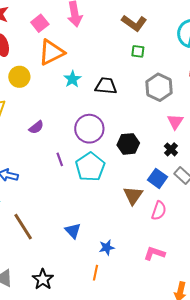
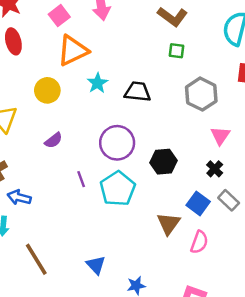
yellow circle: (19, 77) -> (47, 90), moved

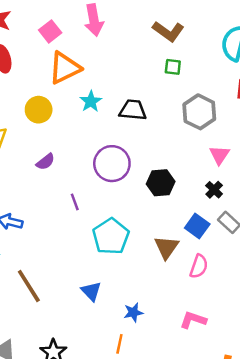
cyan pentagon: (118, 189) -> (111, 236), moved

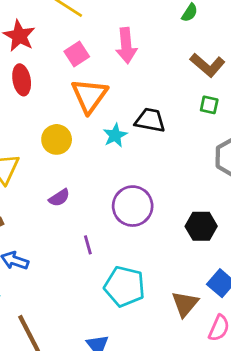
orange triangle: (65, 68) -> (89, 96), turned -33
black trapezoid: (133, 110) -> (150, 120), moved
black hexagon: (161, 183) -> (201, 226), moved
cyan pentagon: (111, 236) -> (125, 286), turned -30

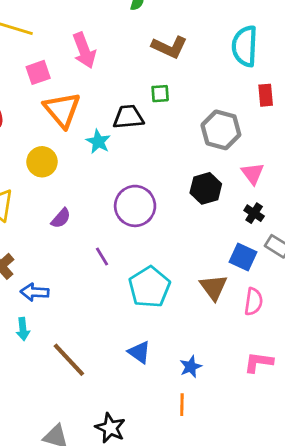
pink square: (77, 54) -> (38, 72), turned 30
green square: (209, 105) -> (160, 94), moved
black hexagon: (201, 226) -> (206, 188), moved
cyan pentagon: (125, 286) -> (149, 287), turned -30

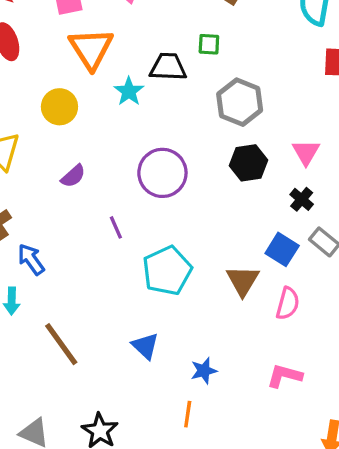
gray hexagon: (221, 130) -> (240, 102), moved
blue arrow: (35, 292) -> (31, 259), turned 44

